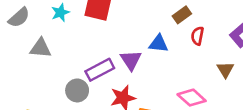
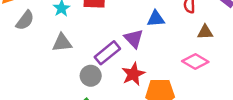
gray triangle: (41, 48) -> (62, 43), moved
brown triangle: (225, 70) -> (205, 32), moved, turned -49

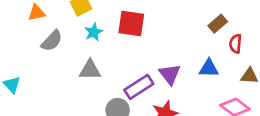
blue triangle: (156, 19) -> (209, 68), moved

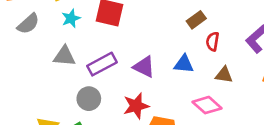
purple triangle: (170, 74) -> (144, 67), turned -30
purple rectangle: (139, 87) -> (102, 64), moved

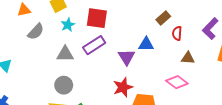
purple rectangle: (102, 64) -> (94, 45), moved
blue triangle: (184, 64) -> (146, 44), moved
purple triangle: (144, 67) -> (127, 57), turned 36
gray circle: (89, 99) -> (64, 85), moved

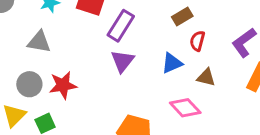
blue triangle: (146, 44) -> (172, 63), moved, turned -35
purple rectangle: (94, 45) -> (121, 26), moved, turned -35
red star: (123, 87) -> (63, 85), moved

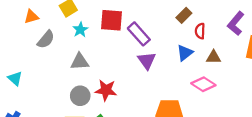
purple rectangle: (121, 26) -> (139, 34), turned -60
red star: (63, 85) -> (106, 90), turned 30

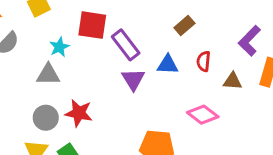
cyan star: (80, 30) -> (59, 47), moved
red semicircle: (200, 31) -> (204, 61), moved
blue triangle: (185, 53) -> (168, 65), moved, turned 36
brown triangle: (214, 57) -> (233, 81), moved

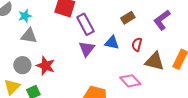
purple L-shape: (249, 41) -> (162, 20), moved
cyan star: (59, 47) -> (25, 16), moved
brown triangle: (233, 81) -> (155, 61), size x1.5

